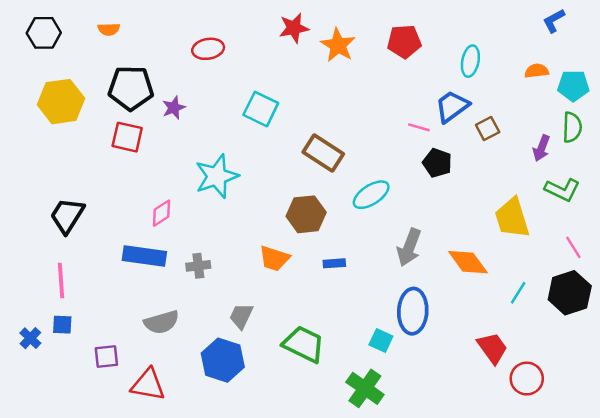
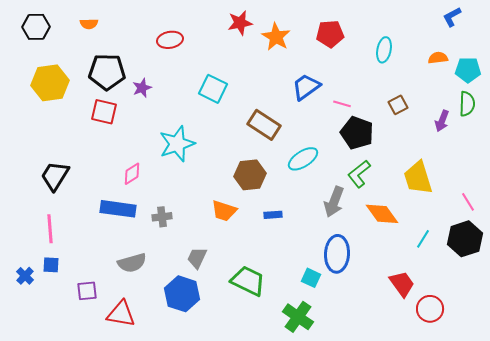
blue trapezoid: (452, 106) -> (306, 87), moved
black pentagon: (437, 163) -> (357, 133), size x1.4
green L-shape: (562, 190) -> (359, 174), moved, turned 116

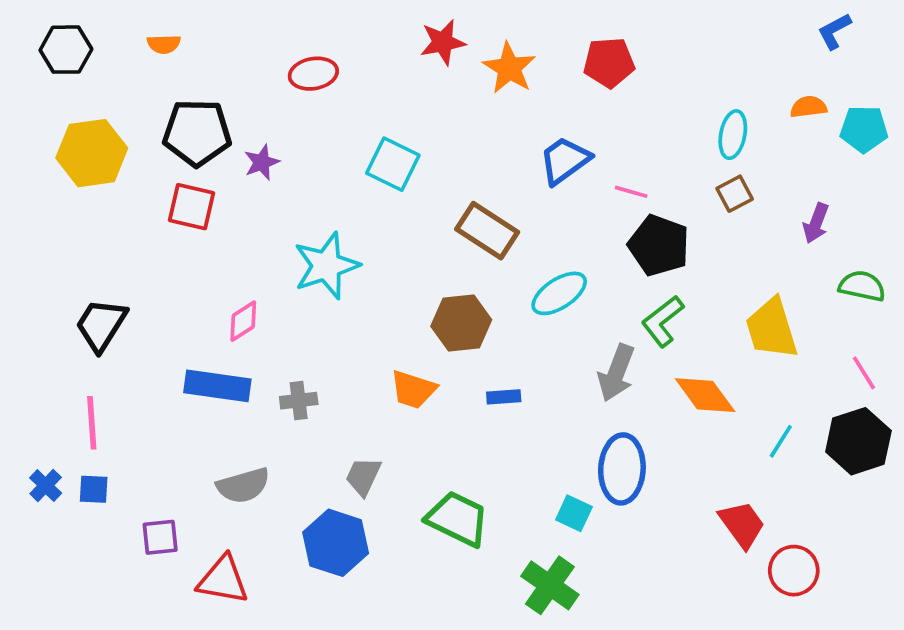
cyan ellipse: (384, 50) -> (733, 135), moved
green semicircle: (467, 104) -> (862, 286), moved, turned -80
blue cross: (25, 276) -> (46, 486), moved

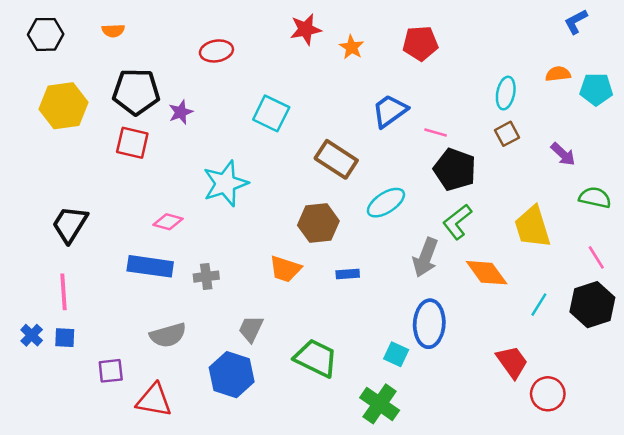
orange star: (509, 68) -> (352, 47), size x0.7
purple arrow: (816, 223) -> (563, 154), turned -68
pink diamond: (243, 321) -> (168, 222), turned 48

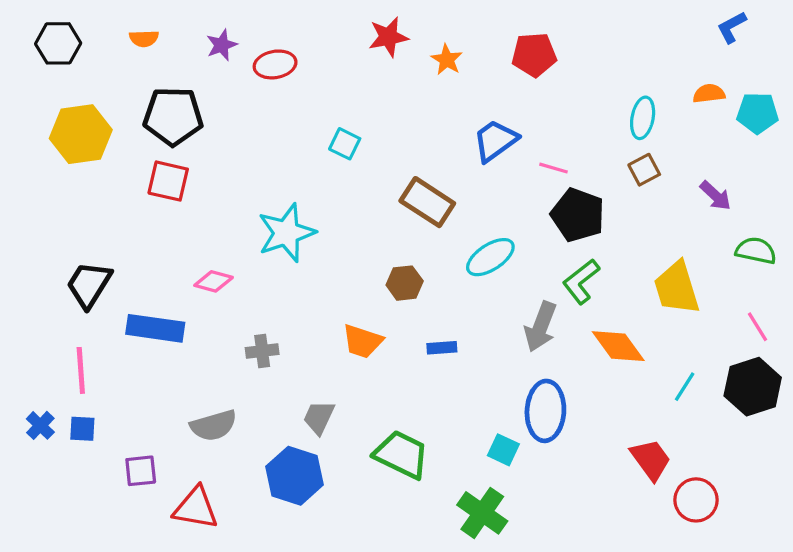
purple star: (181, 112) -> (222, 45), moved
cyan square: (271, 113) -> (345, 144), size x0.7
brown hexagon: (318, 223) -> (405, 283), size x0.7
blue rectangle: (150, 266) -> (155, 328), moved

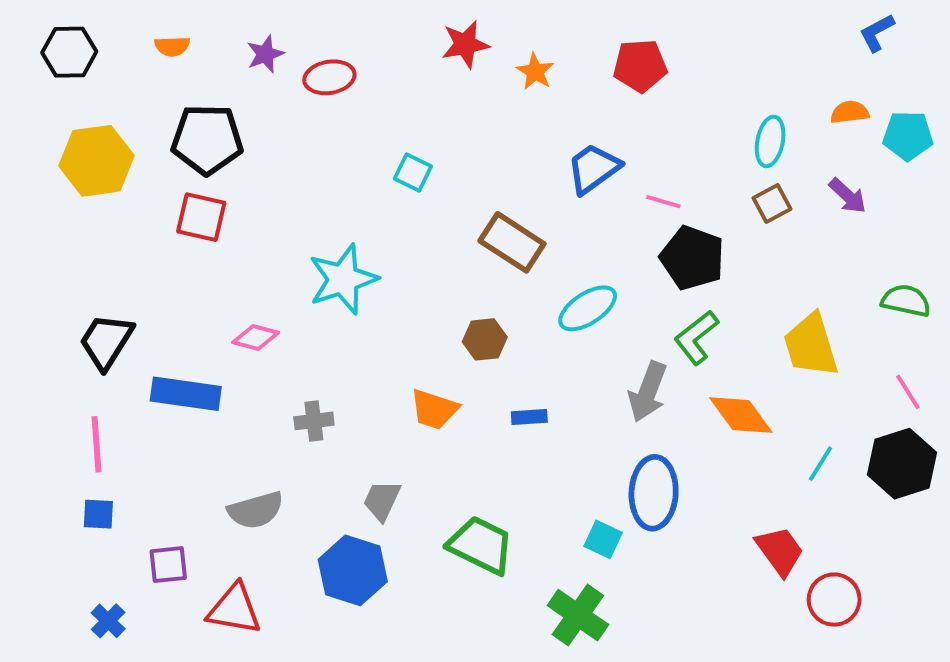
purple arrow: (715, 196) -> (848, 196), moved
blue cross: (40, 425) -> (108, 621), moved

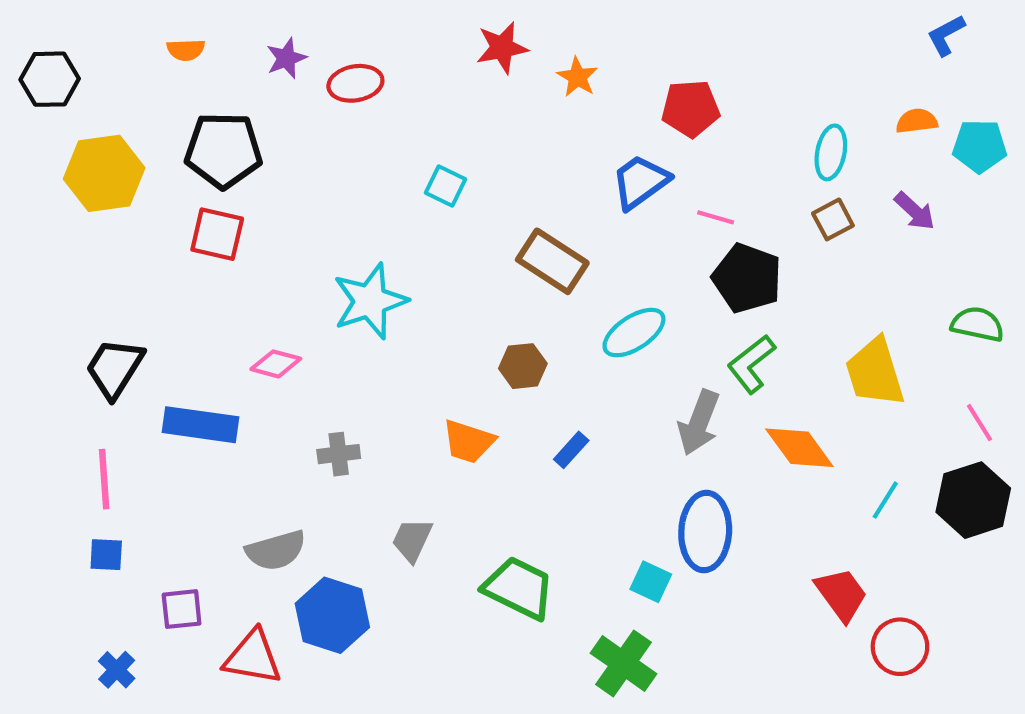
black hexagon: (69, 52) -> (50, 79), moved
red pentagon: (640, 66) -> (691, 108), moved
blue rectangle: (529, 417) -> (571, 450), turned -44
blue hexagon: (353, 570) -> (332, 615), moved

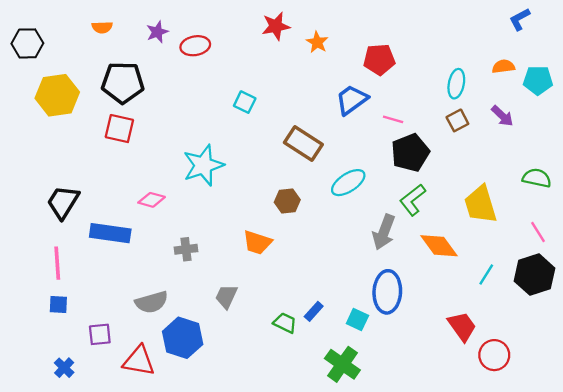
black pentagon: (747, 278) -> (410, 153), turned 30
blue rectangle: (571, 450) -> (314, 311), moved
green trapezoid: (519, 588) -> (285, 323), size x0.6

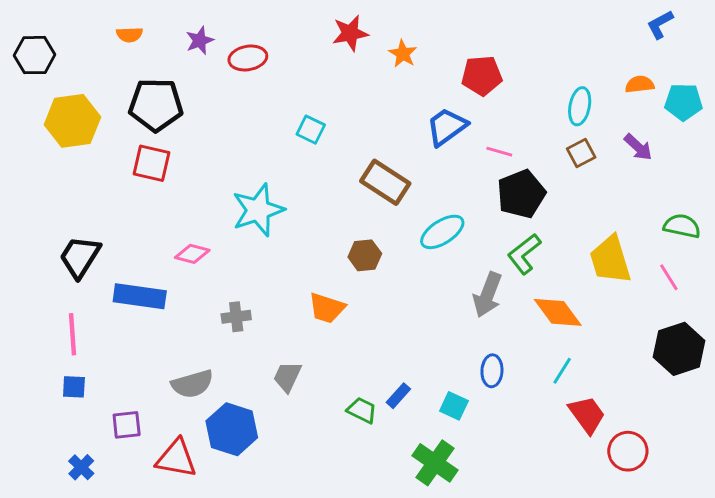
pink line: (538, 232) -> (669, 277), moved
cyan line: (486, 275) -> (562, 371), moved
blue ellipse: (387, 292) -> (492, 371), size x0.6

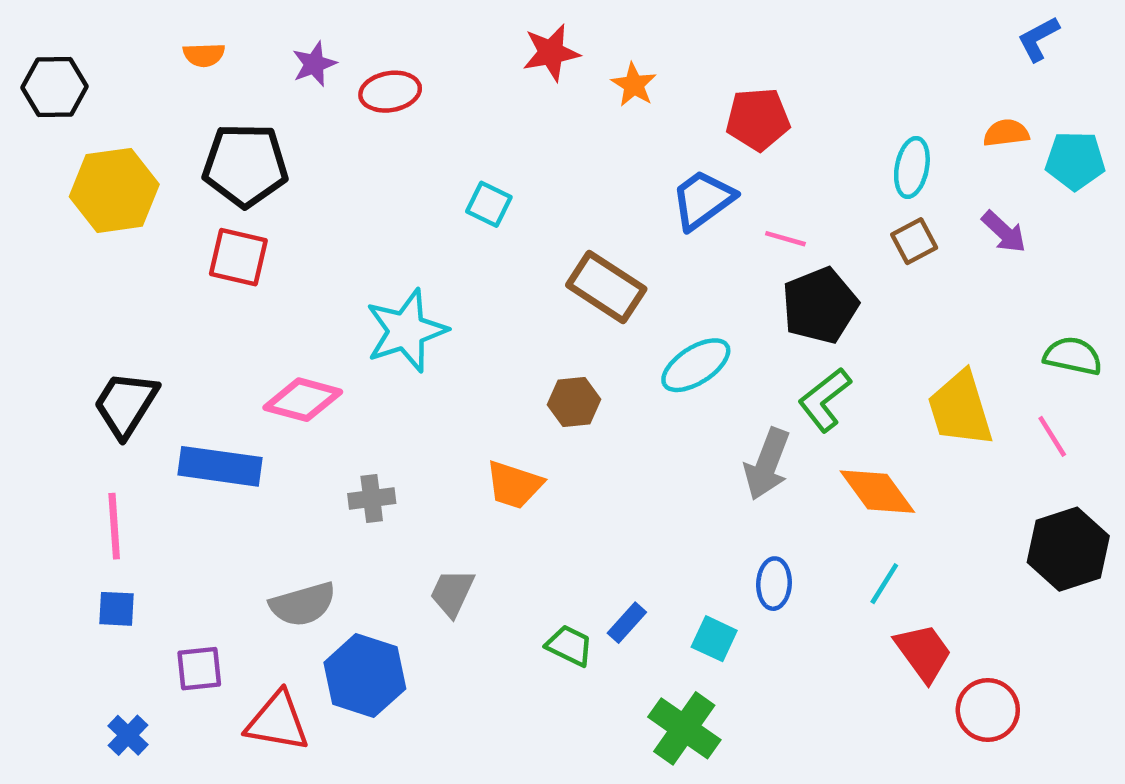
pink diamond: (192, 254) -> (303, 400), size x1.4

